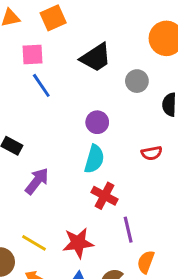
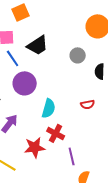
black trapezoid: (96, 57) -> (38, 45), moved
purple circle: (97, 122) -> (25, 83), moved, size x1.5
red star: (78, 243) -> (35, 147), moved

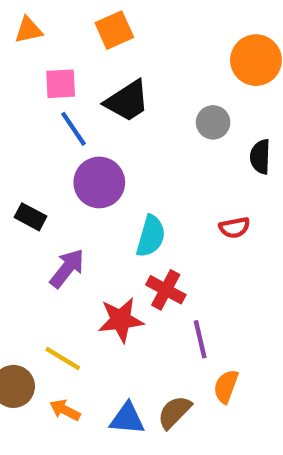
orange square: (21, 12) -> (114, 30), moved

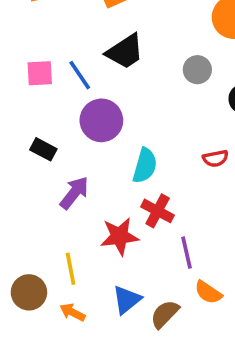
pink square: (61, 84) -> (40, 73), moved
yellow line: (63, 359) -> (71, 269), turned 48
orange semicircle: (226, 386) -> (208, 292), turned -76
blue triangle: (127, 419) -> (127, 300), moved, turned -44

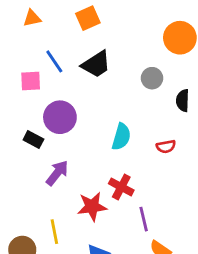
blue line: (80, 75) -> (54, 61), moved
purple circle: (101, 120) -> (60, 117), moved
cyan semicircle: (145, 166) -> (121, 137), moved

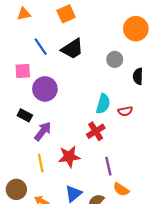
pink square: (31, 81) -> (23, 71), moved
cyan semicircle: (121, 137) -> (103, 104), moved
black rectangle: (33, 140) -> (25, 115), moved
red cross: (121, 187) -> (96, 131), moved, turned 30
yellow line: (54, 232) -> (41, 163), moved

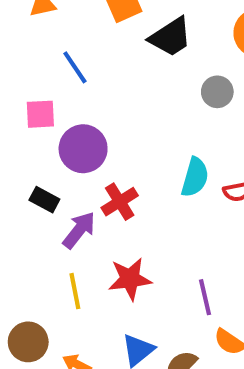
black trapezoid: (72, 49) -> (171, 37), moved
red cross: (96, 131) -> (120, 202), moved

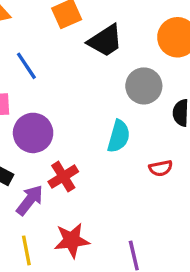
gray circle: (217, 92) -> (144, 86), size x1.4
cyan semicircle: (195, 177) -> (119, 136), moved

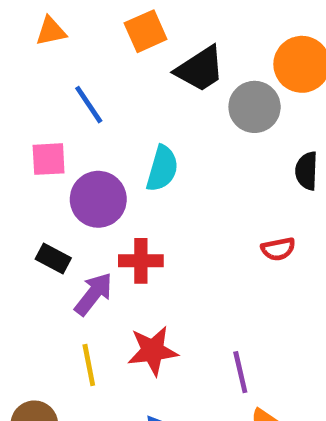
gray circle: (144, 86) -> (255, 107), moved
cyan semicircle: (119, 136) -> (162, 168), moved
red cross: (63, 177) -> (141, 261), turned 32

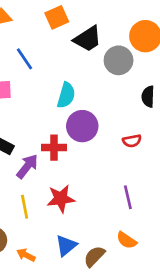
purple circle: (98, 199) -> (82, 126), moved
purple line: (240, 372) -> (128, 197), moved

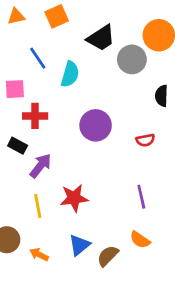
orange square: (57, 17) -> (57, 16), moved
cyan semicircle: (66, 95) -> (70, 74), moved
red cross: (54, 148) -> (35, 116), moved

